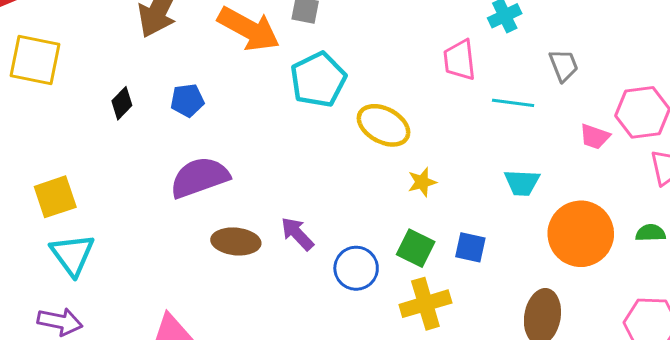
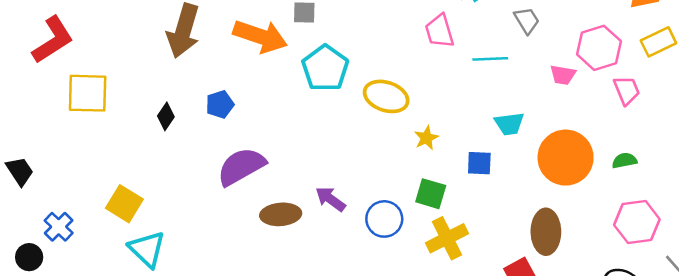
yellow square: (55, 197) -> (124, 204), turned -30
green semicircle: (651, 233) -> (624, 161), moved
blue square: (470, 247) -> (479, 163), moved

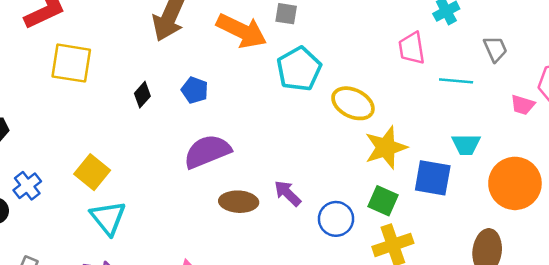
blue pentagon: (220, 104) -> (195, 90), turned 30
yellow star: (426, 138) -> (386, 148), size x1.8
blue square: (479, 163) -> (433, 178), size x1.5

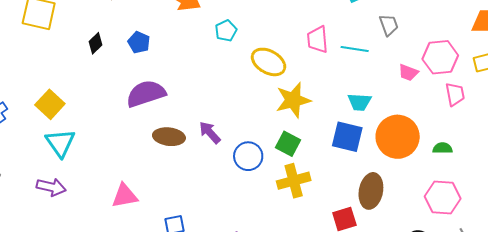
pink trapezoid: (412, 48) -> (317, 40), moved
cyan pentagon: (299, 69) -> (226, 31), size x0.6
blue square: (433, 178) -> (347, 137), moved

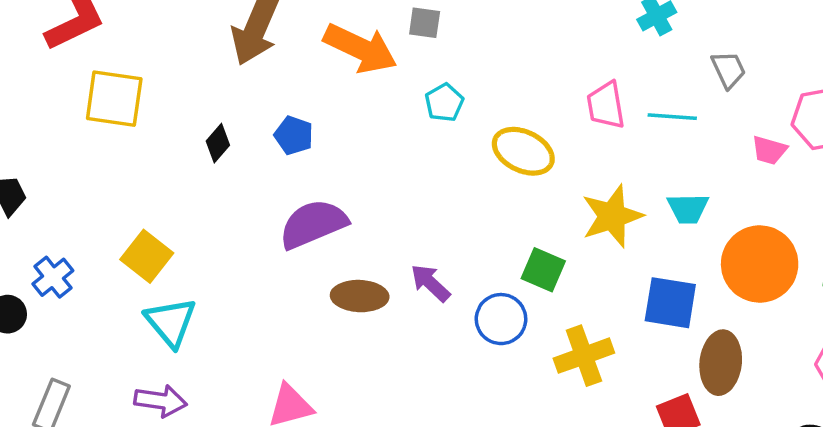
yellow star: (293, 100) -> (612, 216), moved
blue square: (347, 137) -> (670, 303), moved
green square: (288, 144) -> (543, 270), moved

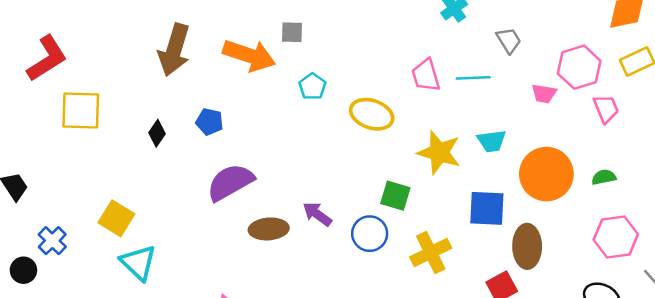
yellow star: (612, 216) -> (439, 153), turned -30

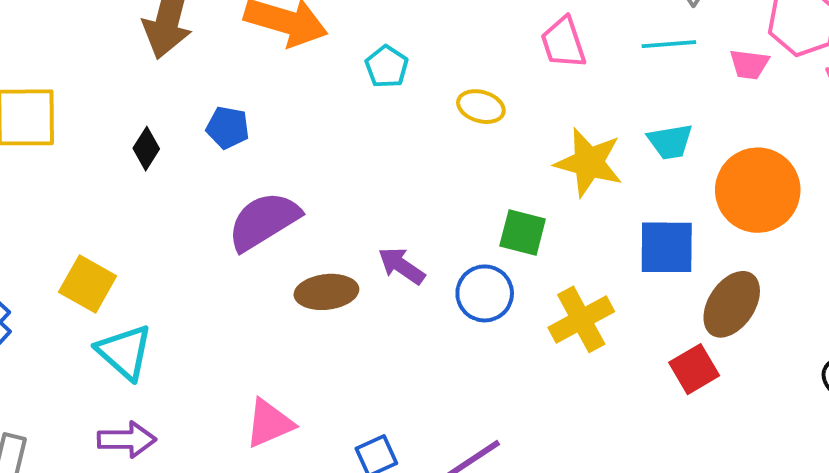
cyan line: (473, 78) -> (669, 44), moved
yellow ellipse: (372, 114) -> (481, 107), size x0.7
brown ellipse: (527, 246) -> (732, 304), turned 36

